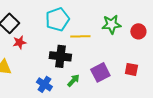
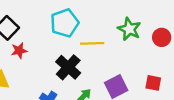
green star: (111, 24) -> (129, 29), turned 30
black cross: (60, 56) -> (68, 67), turned 35

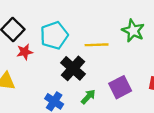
cyan pentagon: (65, 23) -> (54, 35), moved

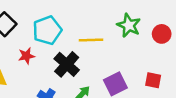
red star: (25, 52) -> (26, 56), moved

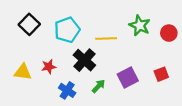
red star: (26, 56) -> (49, 67), moved
red square: (153, 80) -> (161, 74), turned -32

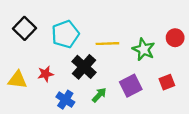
green star: (140, 25) -> (144, 49), moved

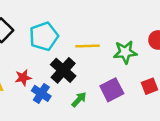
green star: (144, 49) -> (125, 52), turned -30
blue cross: (65, 100) -> (41, 93), moved

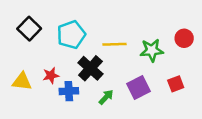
blue cross: (41, 93) -> (69, 91), turned -36

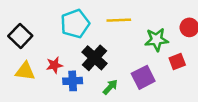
black square: (29, 29) -> (20, 36), moved
yellow line: (114, 44) -> (119, 20), moved
red square: (176, 84) -> (177, 61), moved

